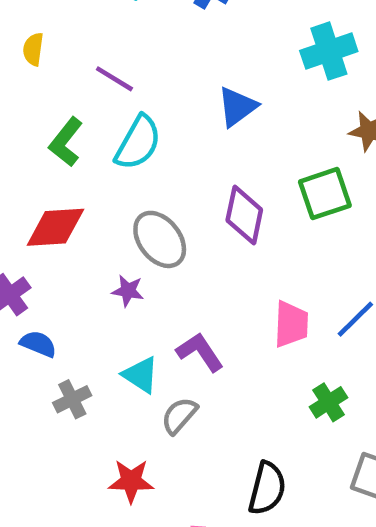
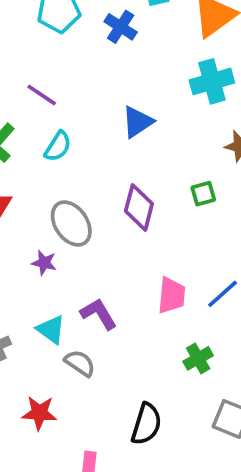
cyan semicircle: (138, 143) -> (58, 146), size x0.7
green square: (325, 194) -> (203, 194), size x0.6
gray semicircle: (179, 416) -> (80, 363), turned 80

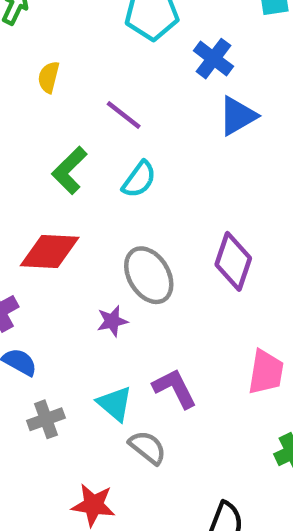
blue cross: (121, 27) -> (214, 59), moved
blue triangle: (138, 122) -> (238, 116), moved
purple star: (44, 263) -> (112, 321), turned -30

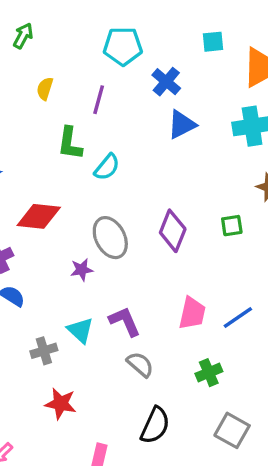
purple line: (124, 115) -> (99, 100), moved, turned 64
green L-shape: (69, 170) -> (70, 143), moved, turned -40
gray cross: (46, 419) -> (44, 351), moved
gray semicircle: (147, 447) -> (140, 364), moved

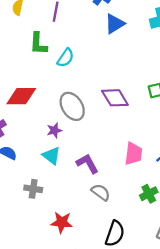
purple diamond: (173, 231) -> (115, 98), turned -48
cyan triangle: (80, 330) -> (52, 156), moved
gray cross: (44, 351) -> (33, 189), turned 30
red star: (61, 404) -> (62, 222), moved

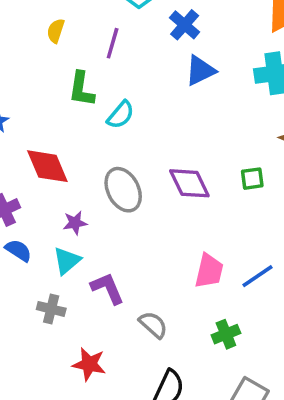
red diamond: (21, 96) -> (47, 166), turned 60
purple star: (54, 130) -> (75, 223), moved
cyan triangle: (52, 156) -> (67, 261), moved, turned 36
purple L-shape: (87, 164) -> (108, 288), moved

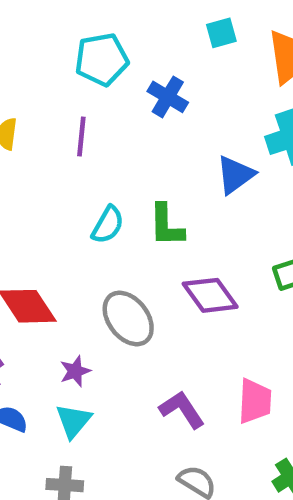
blue triangle: (200, 71) -> (235, 175), moved
green L-shape: (81, 89) -> (166, 225), moved
purple L-shape: (108, 288) -> (182, 410), moved

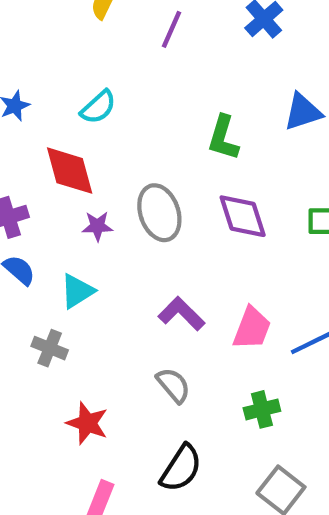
cyan semicircle: (108, 225) -> (98, 107), moved
purple star: (75, 371) -> (97, 226), moved
purple L-shape: (182, 410) -> (181, 314), turned -30

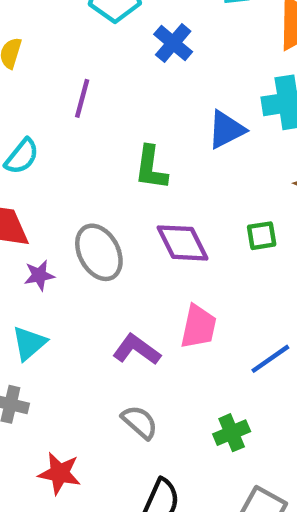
purple line: (172, 29) -> (82, 98), moved
pink trapezoid: (252, 328) -> (198, 327), moved

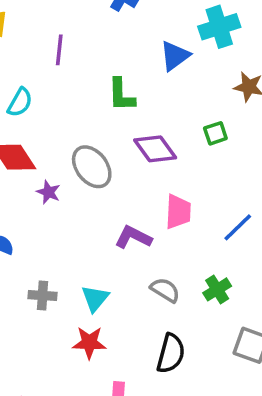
purple star: (39, 275) -> (48, 192), turned -30
cyan triangle: (29, 343) -> (95, 298), moved
gray semicircle: (140, 422) -> (165, 290), moved

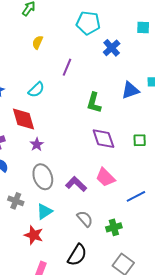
gray ellipse: (92, 167) -> (43, 177), moved
pink trapezoid: (178, 212) -> (105, 177), turned 115

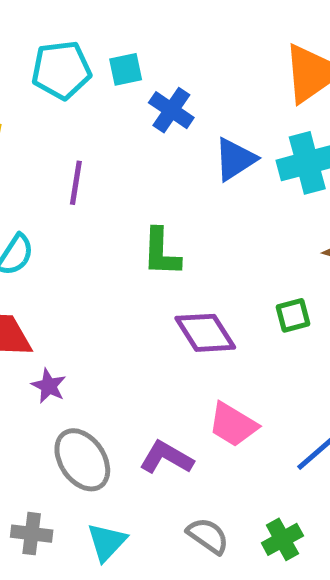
cyan pentagon: (88, 23) -> (61, 70), moved
cyan square: (143, 27) -> (126, 69), moved
blue triangle: (130, 90) -> (235, 159), moved

